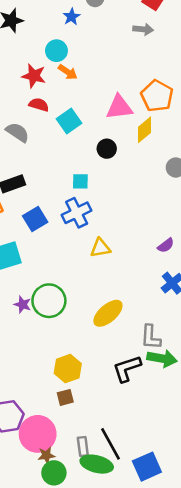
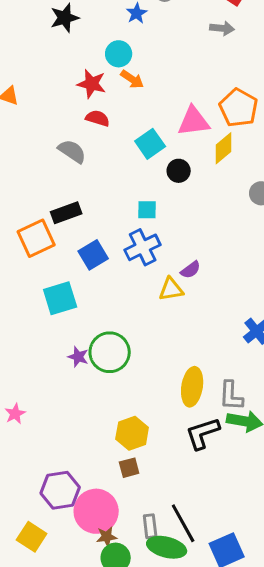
cyan square: (69, 121) -> (150, 144), moved
purple semicircle: (166, 245) -> (191, 270), moved
yellow ellipse: (108, 313) -> (192, 387), moved, turned -40

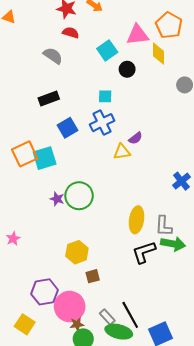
yellow diamond: (224, 148) -> (158, 54), turned -50
orange square: (36, 238) -> (25, 154), moved
yellow hexagon: (132, 433) -> (77, 252), moved
gray rectangle: (150, 526) -> (107, 317), turned -35

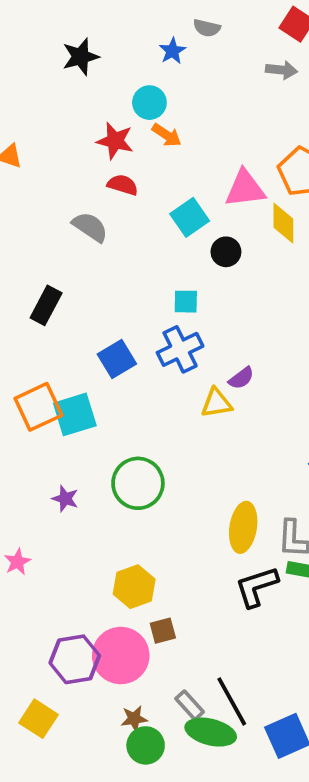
black rectangle: (49, 99) -> (46, 305), moved, turned -42
purple star: (57, 199) -> (65, 499), moved
pink circle: (70, 307) -> (121, 656), moved

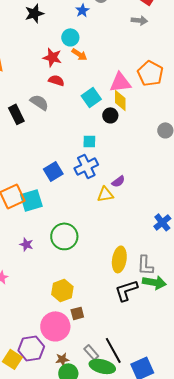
yellow diamond: (283, 223) -> (120, 100), moved
black rectangle: (46, 305) -> (16, 114), moved, turned -54
purple hexagon: (75, 659) -> (31, 348), moved

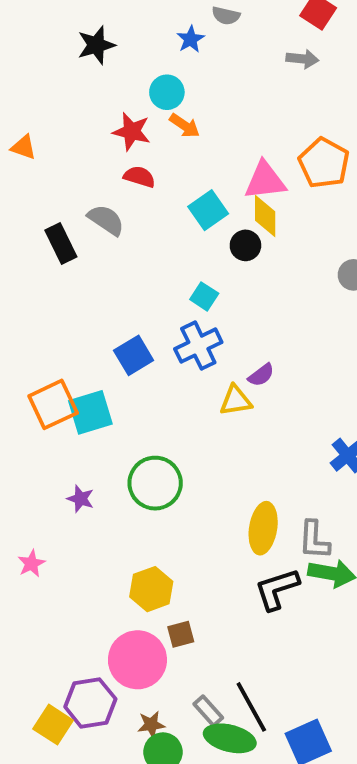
cyan square: (89, 141) -> (204, 296), turned 32

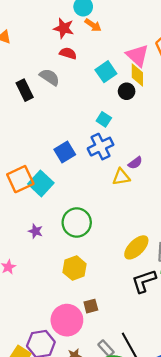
pink triangle: (265, 181) -> (137, 55), turned 50
cyan square: (90, 412) -> (41, 183), turned -30
yellow ellipse: (263, 528) -> (136, 247), turned 36
yellow hexagon: (151, 589) -> (75, 268), moved

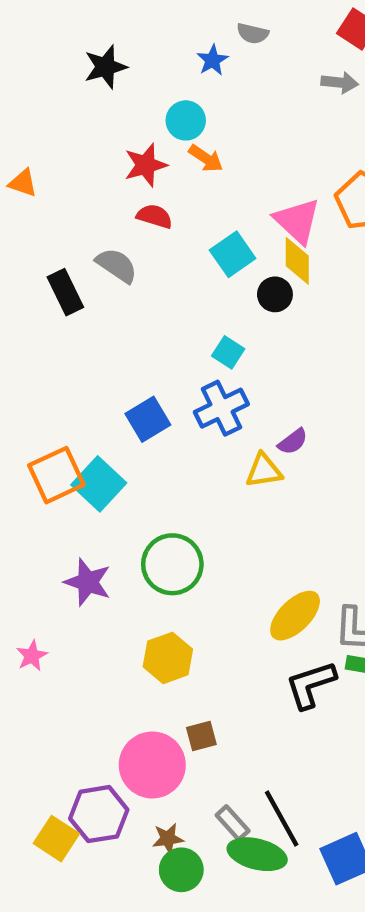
red star: (64, 28) -> (146, 165), turned -30
purple star: (35, 231) -> (88, 582), size x1.5

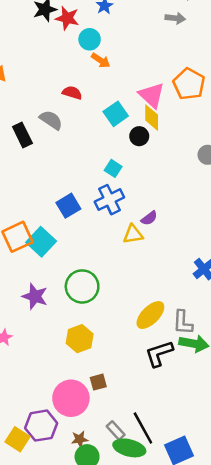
red star: (146, 165) -> (67, 18), moved, turned 30

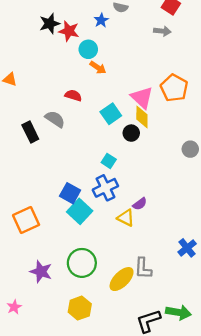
blue square: (68, 206) -> (70, 193), turned -30
yellow triangle: (133, 234) -> (126, 218), turned 36
cyan square: (41, 242) -> (80, 211), moved
yellow ellipse: (150, 315) -> (122, 279), moved
gray L-shape: (183, 322) -> (143, 268), moved

